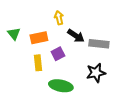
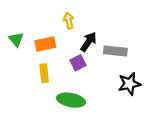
black arrow: (76, 36) -> (89, 42), turned -90
purple square: (58, 54) -> (78, 63), moved
black star: (96, 73) -> (129, 84), moved

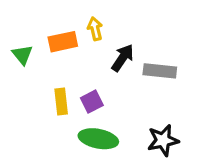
orange rectangle: (45, 44) -> (63, 42), moved
purple square: (78, 63) -> (92, 102), moved
black star: (129, 84) -> (163, 140), moved

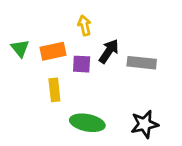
orange rectangle: (63, 42) -> (53, 51), moved
purple square: (92, 102) -> (82, 64), moved, turned 30

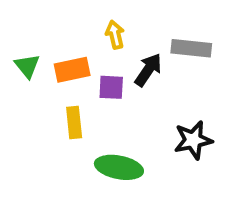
gray rectangle: (142, 63) -> (191, 48), moved
black star: (145, 124) -> (193, 140), moved

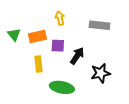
black arrow: (148, 70) -> (77, 56), moved

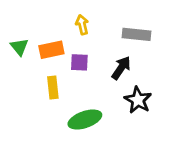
black arrow: (77, 56) -> (121, 68), moved
black star: (101, 73) -> (138, 100), turned -30
green ellipse: (62, 87) -> (85, 120), turned -30

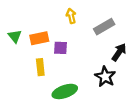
yellow arrow: (82, 25) -> (71, 16), moved
gray rectangle: (137, 34) -> (104, 27), turned -36
black arrow: (121, 68) -> (119, 52), moved

